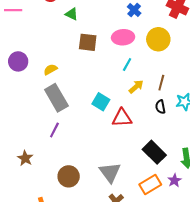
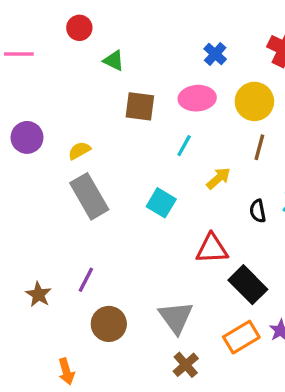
cyan line: (127, 64) -> (184, 146), moved
brown line: (161, 83) -> (259, 147), moved
red triangle: (122, 118) -> (212, 249), moved
purple line: (54, 130) -> (86, 280), moved

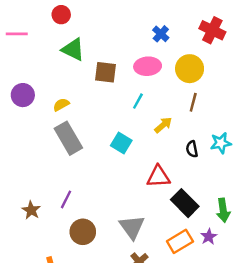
green triangle: (114, 61) -> (73, 49), moved, size x1.5

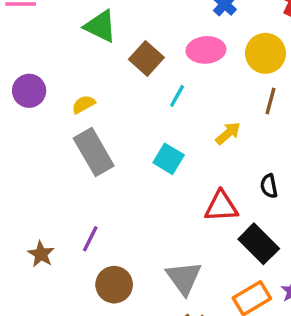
brown square: (106, 72) -> (146, 58), turned 35
cyan line: (138, 101) -> (177, 96), moved
black semicircle: (192, 149) -> (269, 186), moved

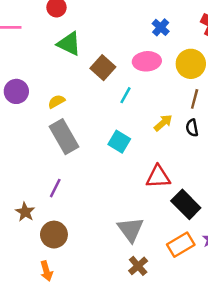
black semicircle: (269, 186) -> (192, 128), moved
purple line: (90, 239) -> (55, 188), moved
brown circle: (114, 285) -> (54, 235), moved

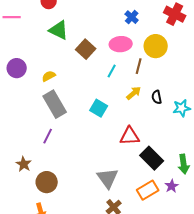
cyan line: (126, 95) -> (112, 71), moved
brown line: (195, 99) -> (139, 66), moved
purple line: (55, 188) -> (48, 136), moved

